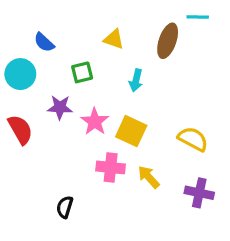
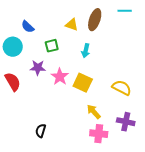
brown ellipse: (168, 41) -> (95, 20), moved
pink cross: (111, 167) -> (99, 134), moved

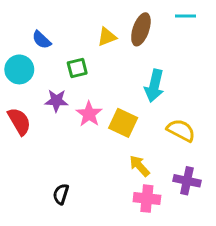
yellow triangle: (72, 25) -> (107, 37), turned -40
cyan arrow: (86, 51) -> (154, 86), moved, size x1.5

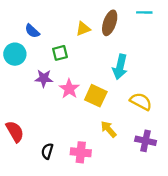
red semicircle: (19, 121) -> (15, 132), moved
pink cross: (147, 199) -> (81, 152), moved

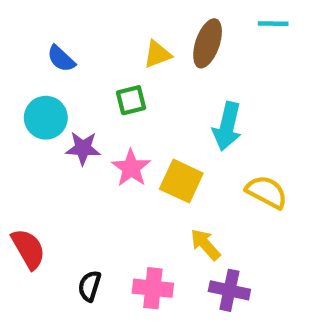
green square: (60, 53) -> (131, 100), moved
cyan circle: (15, 54) -> (46, 118), moved
purple cross: (146, 141) -> (229, 290), moved

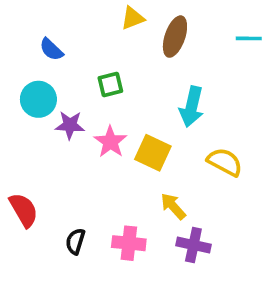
cyan line: (273, 24) -> (249, 38), moved
yellow triangle: (157, 54) -> (133, 18), moved

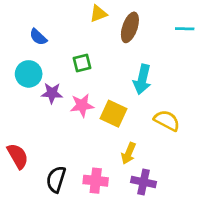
pink star: (110, 142) -> (82, 105), turned 30
yellow arrow: (173, 206) -> (129, 153), turned -115
black semicircle: (75, 241) -> (56, 179), size x1.4

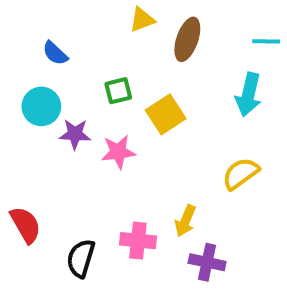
cyan arrow: (142, 79) -> (248, 95), moved
yellow square: (113, 114) -> (166, 114), moved, turned 32
yellow semicircle: (167, 120) -> (241, 174), turned -64
pink cross: (96, 181) -> (138, 241), moved

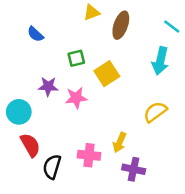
cyan line: (266, 41) -> (172, 26), turned 36
cyan circle: (41, 106) -> (19, 112), moved
red semicircle: (26, 225) -> (30, 145), moved

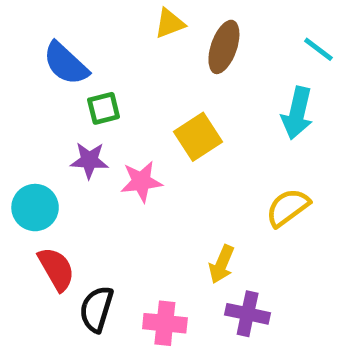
blue semicircle: (35, 34) -> (66, 63), size x1.5
green square: (76, 58) -> (104, 108), moved
pink cross: (89, 155) -> (165, 323), moved

